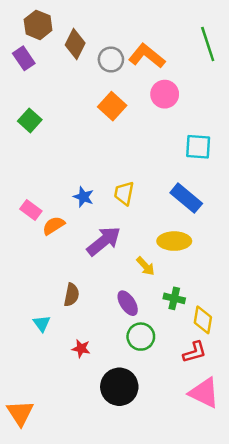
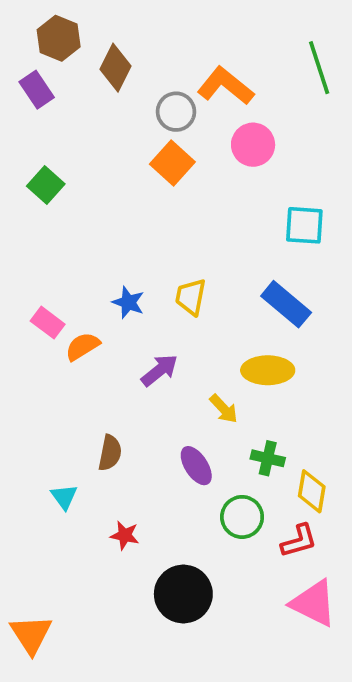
gray circle: (111, 60) -> (176, 112), moved
purple arrow: (104, 241) -> (159, 370), size x0.7
green circle: (141, 337) -> (242, 517), moved

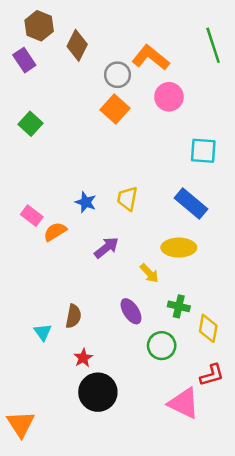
brown semicircle: (110, 453) -> (73, 316), moved
red star: (125, 535) -> (83, 358), turned 30
red L-shape: (299, 541) -> (212, 375), moved
black circle: (183, 594) -> (98, 392), moved
pink triangle: (314, 603) -> (184, 403), moved

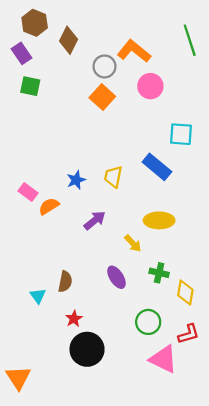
green square: (30, 124) -> (30, 86), moved, turned -30
blue star: (86, 202) -> (76, 180), turned 30
blue rectangle: (191, 203) -> (157, 167), moved
green circle: (162, 346) -> (148, 322), moved

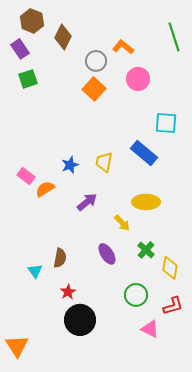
orange L-shape: (134, 51) -> (123, 47), size x0.7
green square: (30, 86) -> (28, 79), turned -30
green cross: (159, 273) -> (146, 250), turned 30
pink triangle: (163, 359) -> (150, 329), size x0.7

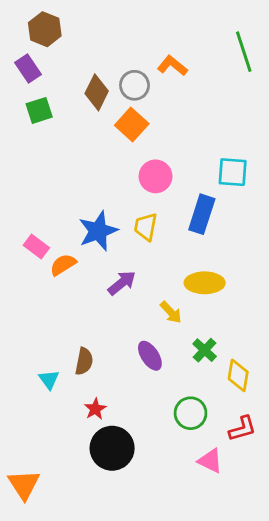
brown diamond: (63, 37) -> (97, 92), moved
pink circle: (138, 79) -> (156, 176), moved
blue rectangle: (144, 153) -> (202, 214), turned 68
blue star: (70, 165) -> (98, 231), size x1.6

